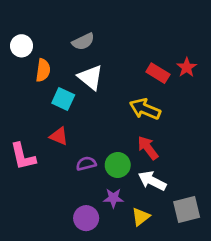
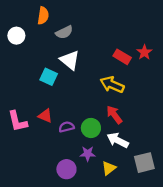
orange semicircle: (43, 70) -> (43, 16), moved
red triangle: (59, 136) -> (45, 116), moved

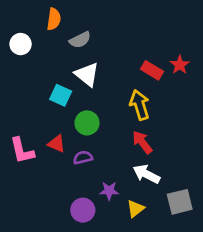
yellow arrow: (112, 85) -> (140, 105), turned 50
green circle: (91, 128) -> (87, 123), moved

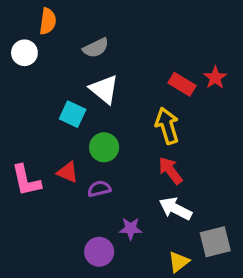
orange semicircle: (54, 19) -> (48, 21), moved
yellow triangle: (135, 209) -> (179, 262), moved

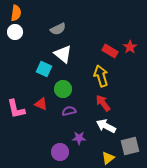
orange semicircle: (48, 21) -> (16, 13), moved
purple semicircle: (99, 189) -> (69, 111), moved

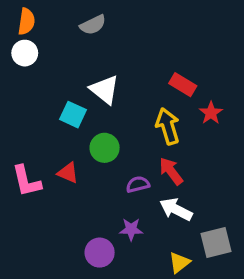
gray semicircle: (58, 29) -> (93, 25), moved
red star: (130, 47) -> (211, 113), moved
purple semicircle: (69, 111) -> (138, 184), moved

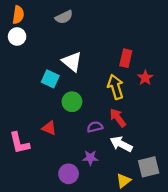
red rectangle: (183, 85) -> (126, 58), turned 72
red triangle: (68, 173) -> (49, 128), moved
pink L-shape: (26, 181) -> (19, 143), moved

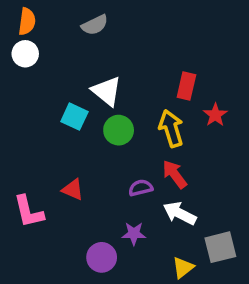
green circle: (72, 102) -> (119, 130), moved

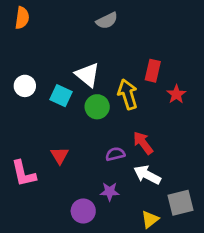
gray semicircle: (95, 25) -> (107, 21), moved
white circle: (25, 54) -> (25, 86), moved
yellow arrow: (171, 128) -> (128, 94), moved
red triangle: (73, 190) -> (60, 155), turned 36

